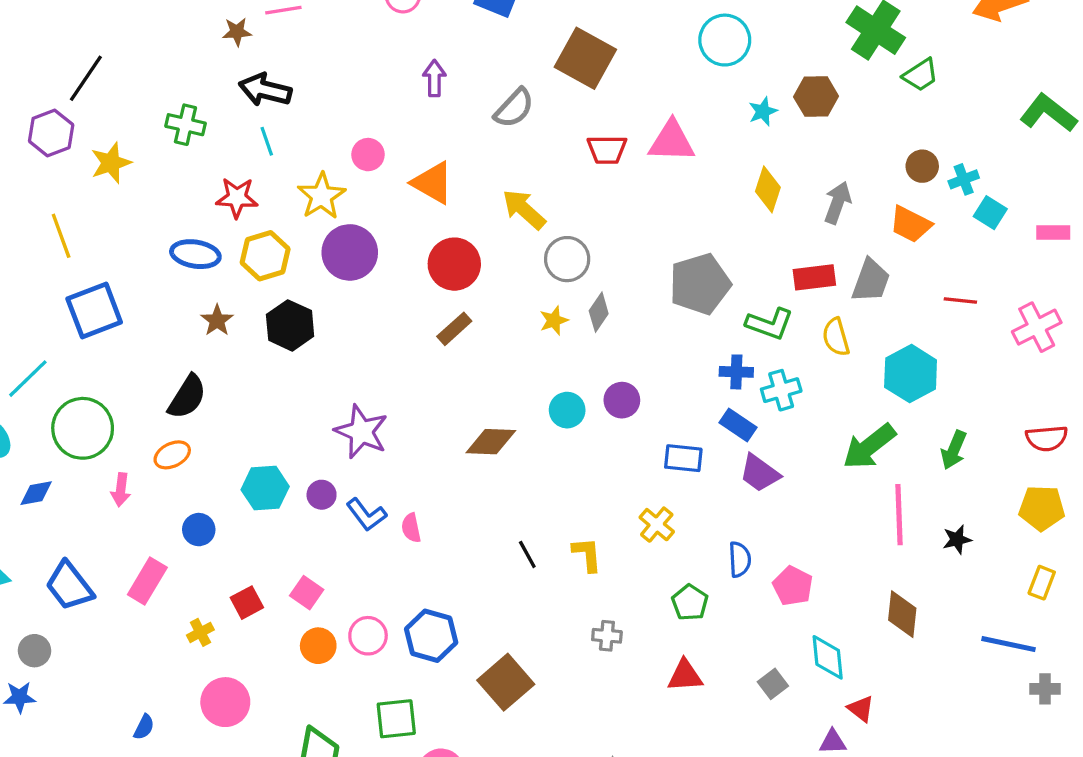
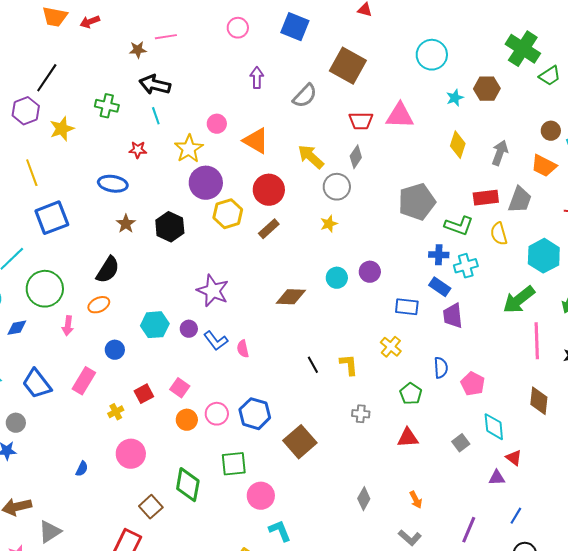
red star: (237, 198) -> (138, 150), size x0.7
yellow hexagon: (265, 256) -> (228, 214), moved
gray diamond: (599, 312) -> (356, 157), moved
purple trapezoid: (760, 473) -> (453, 316), turned 48

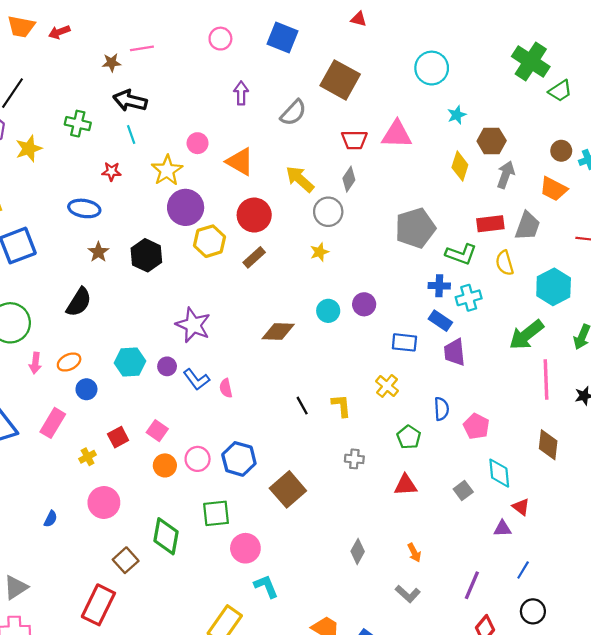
brown hexagon: (487, 89) -> (492, 141), moved
orange ellipse: (99, 305) -> (69, 362), moved

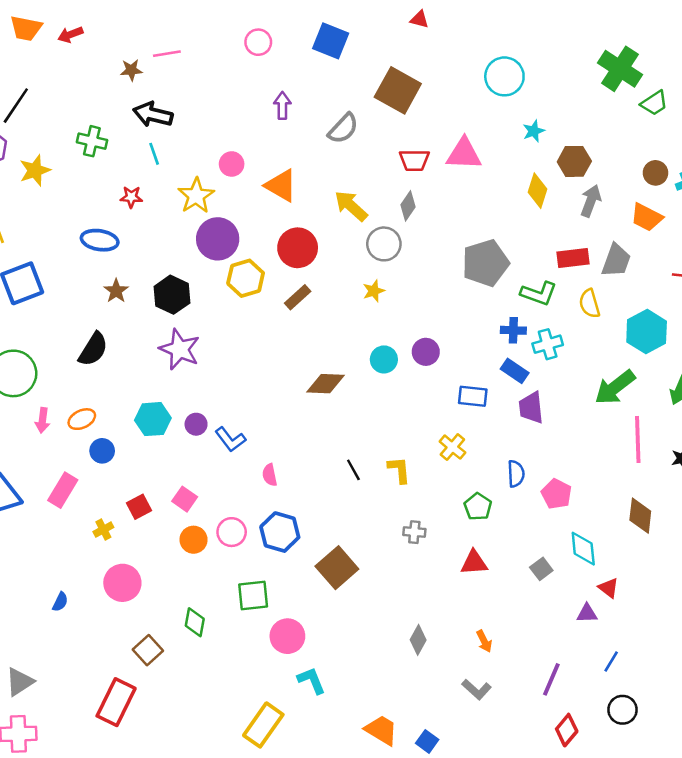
purple star: (193, 325) -> (180, 349), moved
pink semicircle: (226, 388) -> (270, 475), moved
green diamond: (166, 536) -> (195, 622), size x0.7

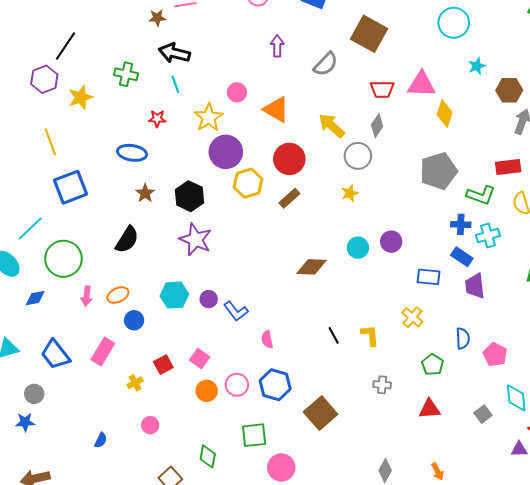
yellow diamond: (537, 191) -> (445, 114), moved
pink circle: (122, 583) -> (150, 425), size x0.6

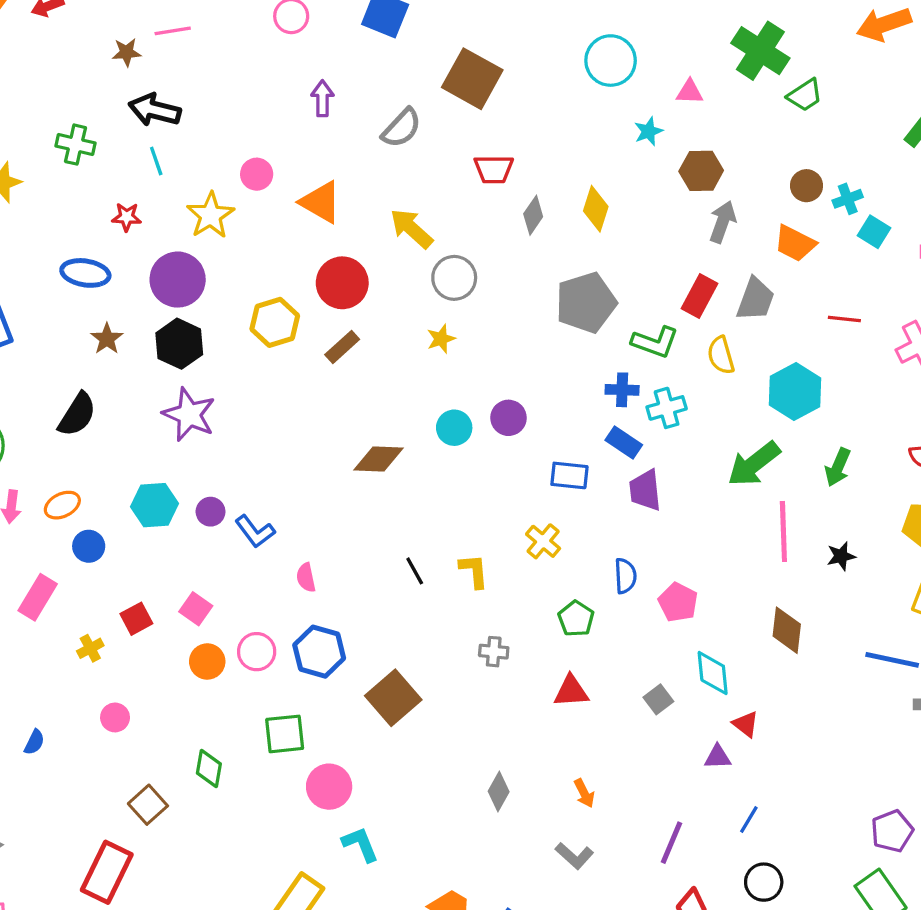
pink triangle: (421, 84) -> (690, 92), moved, size x0.6
gray diamond: (377, 126) -> (533, 215), moved
purple circle: (226, 152) -> (178, 280), moved
red rectangle: (508, 167) -> (699, 296), turned -55

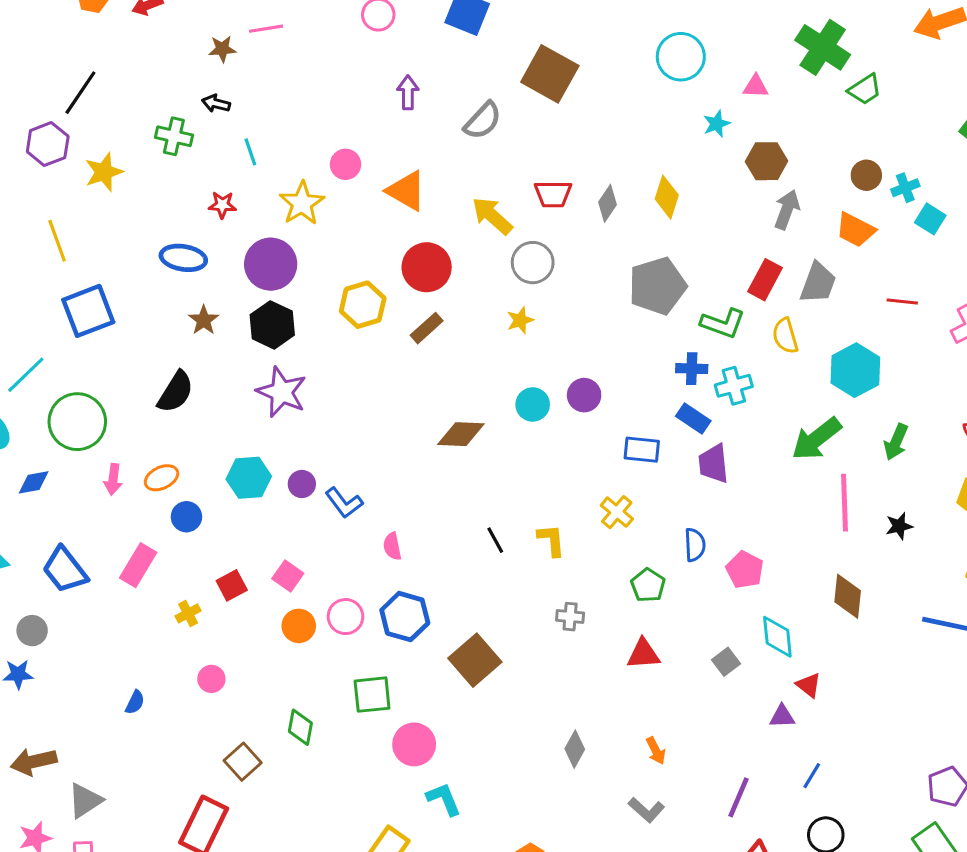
black arrow: (155, 110) -> (216, 104), moved, size x0.6
red trapezoid: (494, 169) -> (553, 194), moved

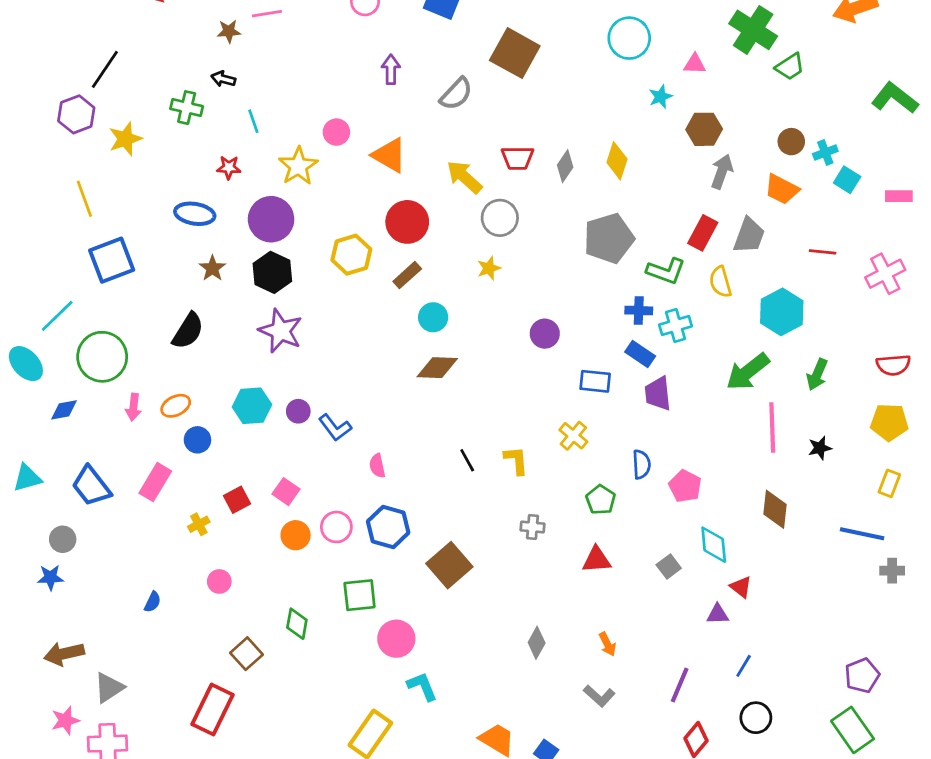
cyan circle: (533, 404) -> (433, 317), moved

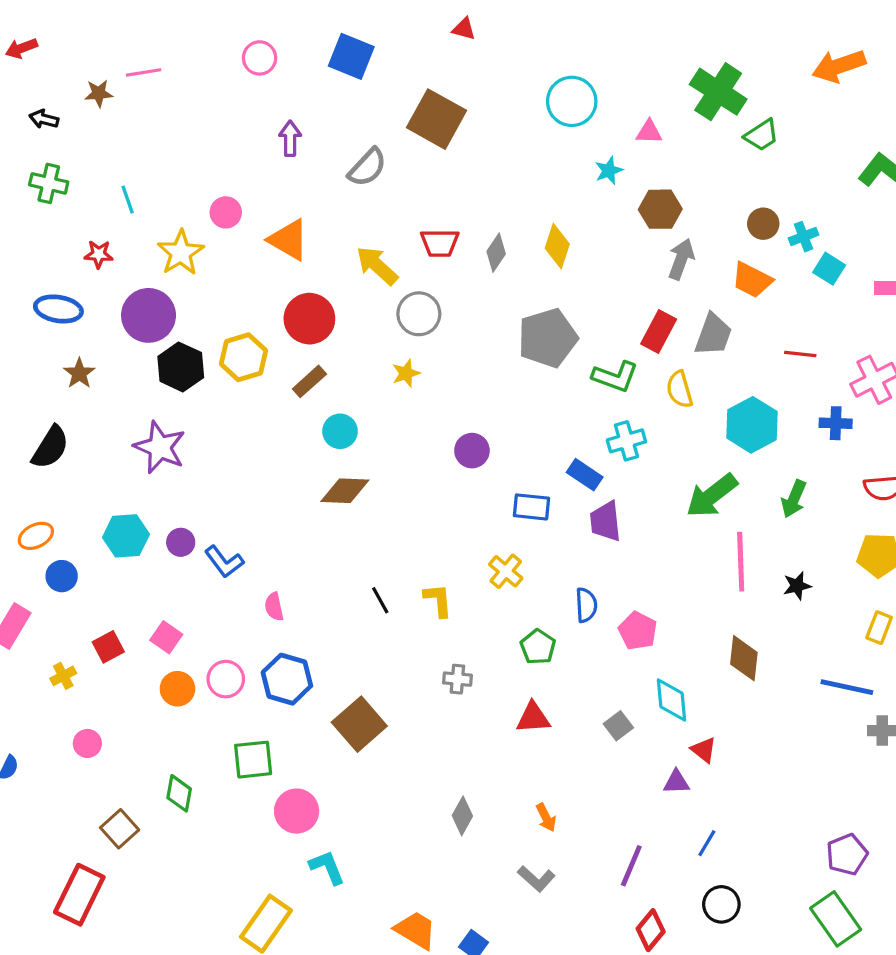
black arrow: (223, 79) -> (44, 119), moved
black hexagon: (272, 272) -> (181, 367), moved
blue cross: (639, 310) -> (836, 423), moved

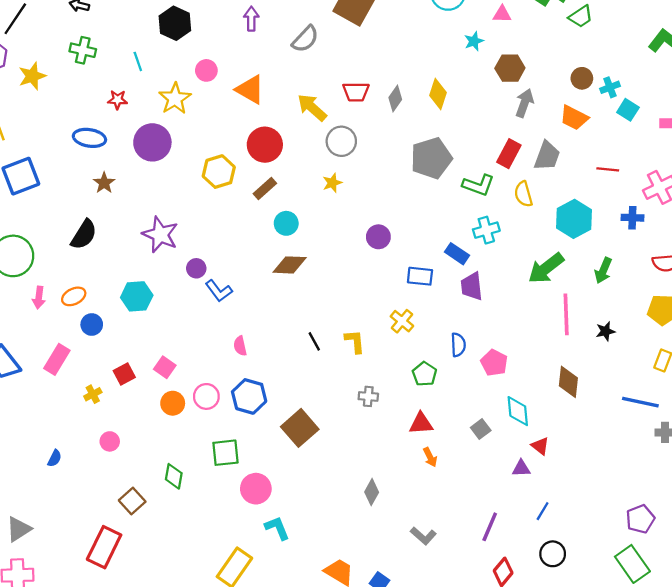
black hexagon: (181, 367) -> (175, 23), moved
purple circle: (181, 542) -> (196, 268), moved
blue L-shape: (224, 562) -> (219, 291), moved
orange arrow: (546, 817) -> (430, 457), moved

